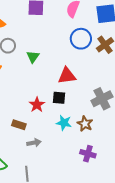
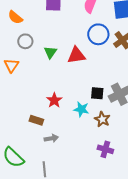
red triangle: (67, 76) -> (76, 55), moved
black square: (59, 98) -> (97, 93), moved
cyan star: (64, 123) -> (81, 109), moved

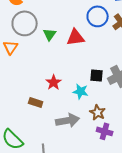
gray circle: (25, 41) -> (25, 23), size x1.6
brown star: (102, 119) -> (98, 112), moved
gray arrow: (51, 138) -> (68, 120), moved, size x1.6

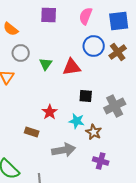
gray circle: (25, 23) -> (21, 53), size x0.7
black square: (97, 75) -> (86, 96), moved
brown star: (98, 112) -> (94, 132), moved

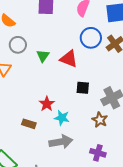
red triangle: (72, 67) -> (69, 59), turned 30
cyan star: (77, 121) -> (62, 118), moved
brown star: (94, 132) -> (100, 120), moved

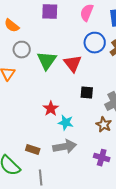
green triangle: (43, 56) -> (47, 61), size x1.5
red triangle: (69, 59) -> (73, 64), turned 30
brown rectangle: (29, 124) -> (33, 150), moved

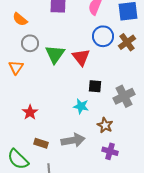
red star: (51, 109) -> (30, 112), moved
cyan star: (66, 123) -> (81, 106), moved
brown star: (104, 125) -> (105, 125), moved

